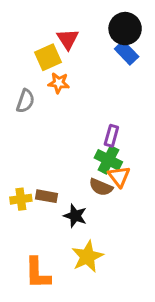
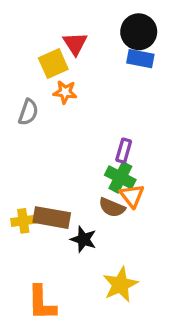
blue rectangle: (127, 53) -> (140, 59), turned -35
brown rectangle: (47, 196) -> (52, 218), size x1.5
yellow star: (87, 257) -> (120, 284), moved

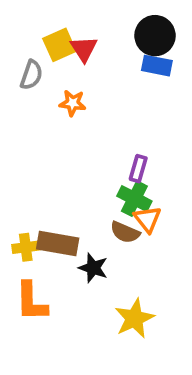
yellow square: (53, 64) -> (59, 45), moved
gray semicircle: (28, 112) -> (31, 75), moved
orange L-shape: (42, 303) -> (31, 302), moved

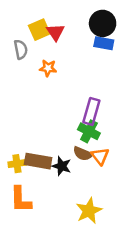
gray semicircle: (31, 75) -> (21, 49), turned -30
purple rectangle: (138, 169) -> (91, 111), size x1.5
orange triangle: (148, 219) -> (100, 156), moved
black star: (93, 268) -> (62, 166), moved

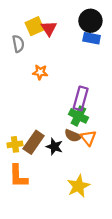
orange star: (48, 68) -> (40, 72), moved
brown rectangle: (38, 161) -> (34, 142), turned -65

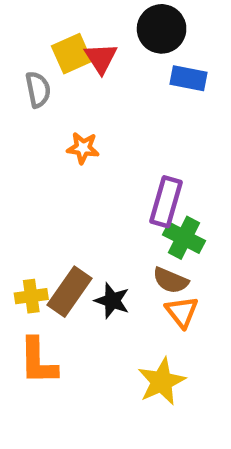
black circle: (90, 21) -> (162, 29), moved
green cross: (78, 116) -> (184, 238), moved
brown semicircle: (73, 136) -> (171, 280), moved
orange triangle: (88, 138) -> (182, 312), moved

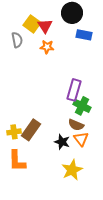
yellow square: (72, 54) -> (32, 24), turned -30
orange star: (83, 148) -> (47, 47), moved
black star: (112, 301) -> (62, 142), moved

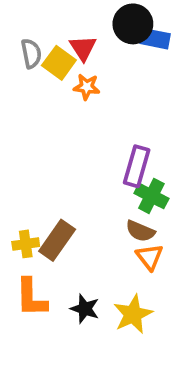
yellow square: (32, 24) -> (59, 63), moved
blue rectangle: (84, 35) -> (155, 39), moved
gray semicircle: (17, 40) -> (31, 54), moved
black star: (62, 142) -> (85, 309), moved

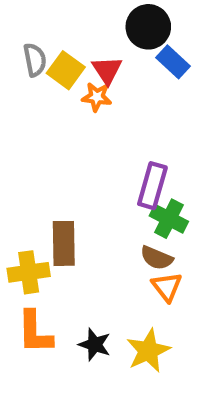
blue rectangle: (155, 39) -> (173, 62), moved, turned 32
red triangle: (83, 48) -> (107, 70), moved
brown rectangle: (57, 240) -> (64, 243), moved, turned -36
yellow cross: (26, 244) -> (29, 272), size x1.4

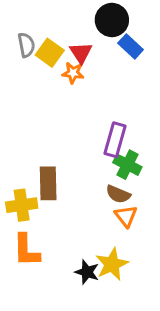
black star: (95, 345) -> (87, 272), moved

